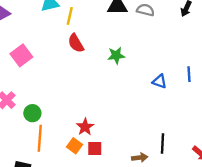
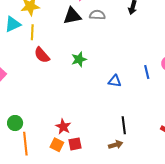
blue line: (189, 74) -> (147, 72), moved
blue triangle: (160, 81) -> (115, 81), moved
black line: (163, 143) -> (124, 125), moved

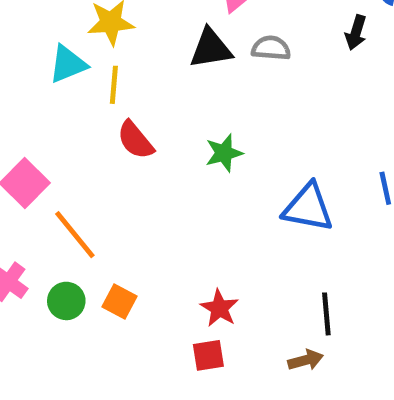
blue triangle: (115, 81) -> (308, 208), size x1.6
red star: (63, 127) -> (219, 308), moved
orange line: (25, 144) -> (75, 235), moved, turned -35
orange square: (57, 145) -> (119, 301), moved

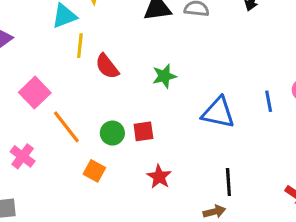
yellow line: (114, 85) -> (80, 46), moved
green circle: (66, 301) -> (112, 133), moved
red square: (208, 355) -> (143, 131), moved

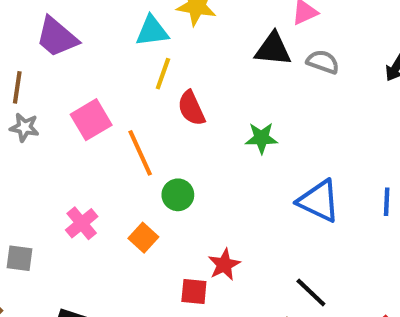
orange line: (66, 127) -> (140, 153), moved
red square: (143, 131) -> (194, 291), moved
pink cross: (23, 156) -> (82, 223), moved
black line: (228, 182) -> (311, 292), turned -56

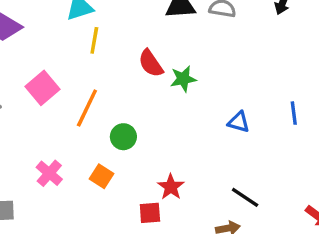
red semicircle: (191, 108) -> (151, 63), moved
orange line: (140, 153) -> (87, 108), turned 60
blue triangle: (319, 201) -> (239, 122), size x0.6

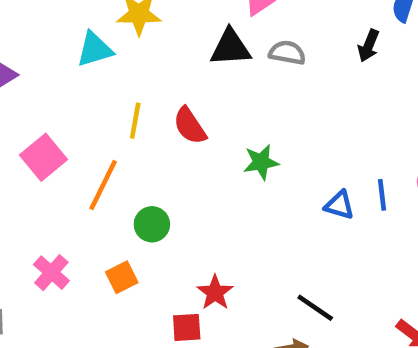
yellow line: (94, 40) -> (135, 121), moved
green star: (183, 79) -> (261, 162), moved
blue triangle: (239, 122) -> (339, 205), moved
orange square: (101, 176) -> (122, 277), turned 30

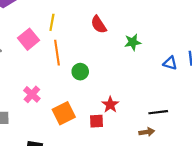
yellow line: (135, 121) -> (52, 22), moved
orange line: (103, 185) -> (57, 53), turned -35
orange square: (122, 277) -> (64, 113), moved, size x1.5
black line: (315, 308) -> (158, 112), turned -42

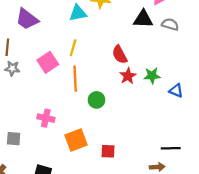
blue triangle: (170, 63) -> (176, 91), moved
pink cross: (32, 94) -> (46, 118), turned -35
red star: (110, 105) -> (128, 76), moved

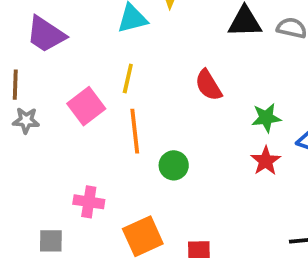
red star: (128, 76) -> (266, 161), moved
gray square: (14, 139) -> (51, 241), moved

